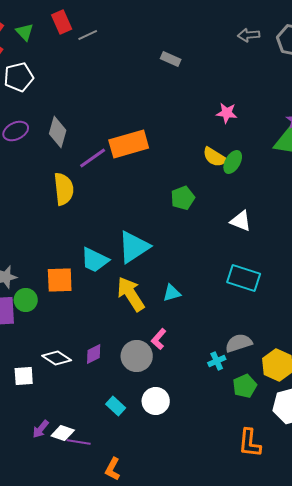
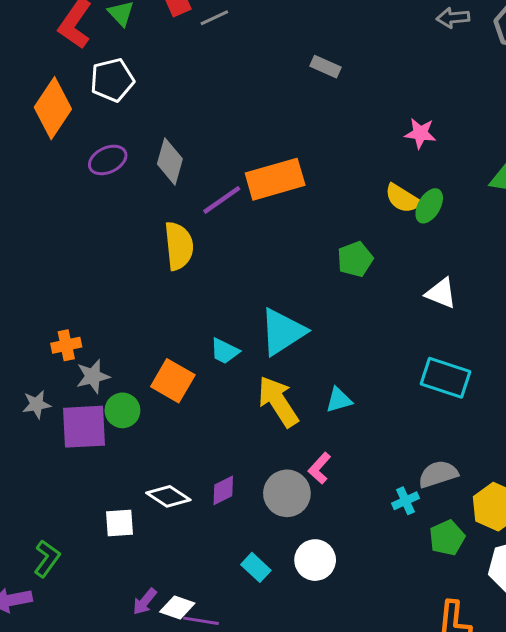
gray rectangle: (171, 59) -> (325, 67), moved
cyan trapezoid: (95, 260) -> (225, 351), size x0.7
orange square: (60, 280) -> (173, 381), turned 32

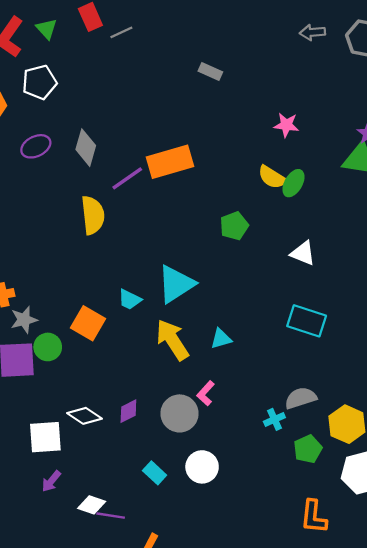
white square: (120, 523) -> (45, 437), size x1.4
purple arrow: (145, 602) -> (51, 481), moved

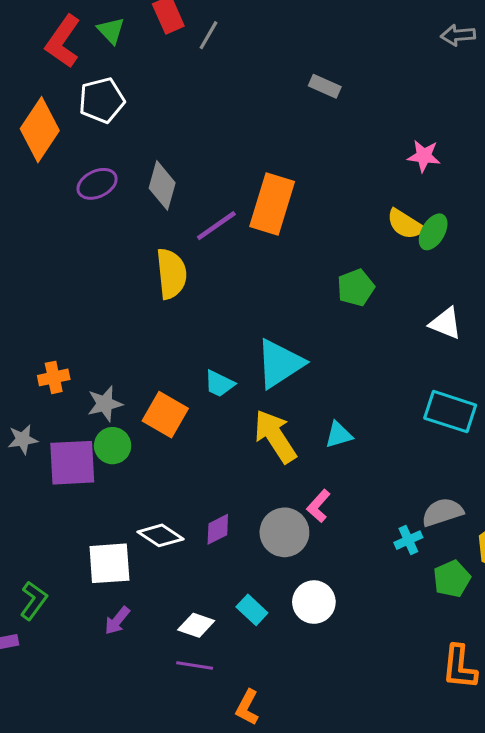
gray line: (121, 32) -> (209, 35), turned -35
orange rectangle: (170, 162) -> (272, 204), turned -57
gray star: (24, 320) -> (105, 404), moved
white diamond: (92, 505) -> (196, 625), moved

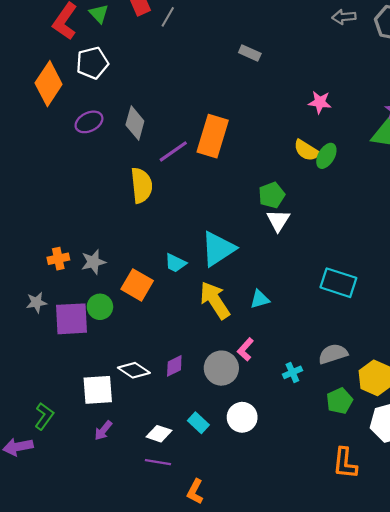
white triangle: (446, 323) -> (278, 220), moved, turned 40
gray star: (105, 404) -> (93, 262), moved
cyan cross: (408, 540) -> (292, 372), moved

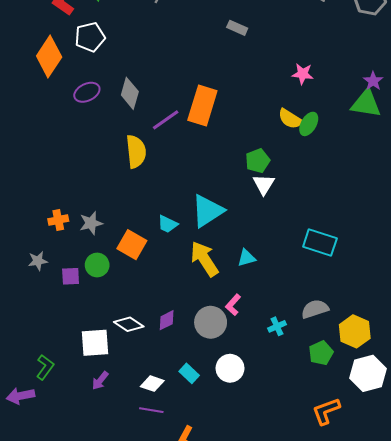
purple square: (71, 319) -> (71, 276), size x0.6
orange L-shape: (345, 463) -> (326, 411), turned 64

